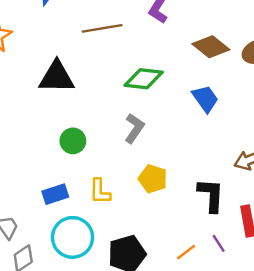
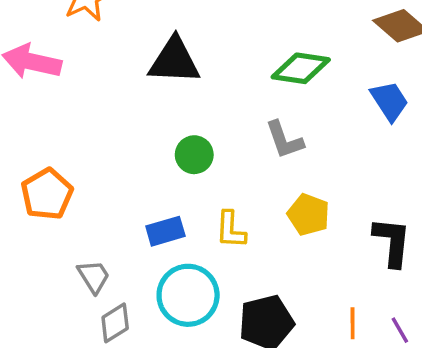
gray L-shape: (134, 128) -> (284, 140), turned 124
purple line: (219, 243) -> (400, 330), moved
orange line: (186, 252) -> (353, 323), turned -55

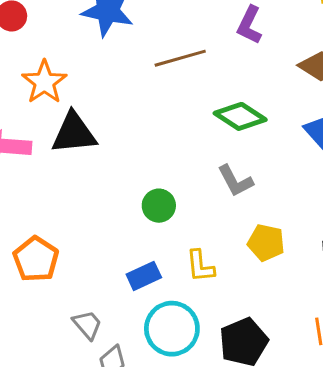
black triangle: (174, 61) -> (74, 133), moved
green diamond: (301, 68) -> (240, 116), turned 33

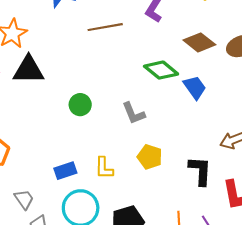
green diamond: (240, 116) -> (161, 70), moved
green circle: (159, 206) -> (80, 105), moved

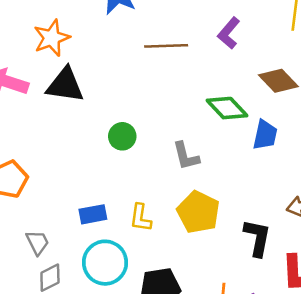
blue trapezoid: (195, 87) -> (265, 135), turned 40
yellow pentagon: (150, 157) -> (198, 212), size x1.4

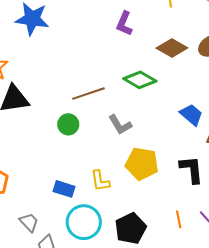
brown line: (166, 46) -> (88, 94), moved
blue trapezoid: (265, 135) -> (191, 115), moved, turned -45
blue rectangle: (93, 214) -> (64, 189), turned 45

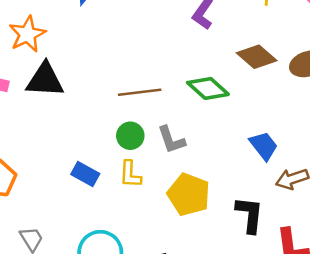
green circle: (68, 124) -> (130, 136), moved
yellow L-shape: (100, 181) -> (130, 174), moved
blue rectangle: (64, 189) -> (85, 174), moved

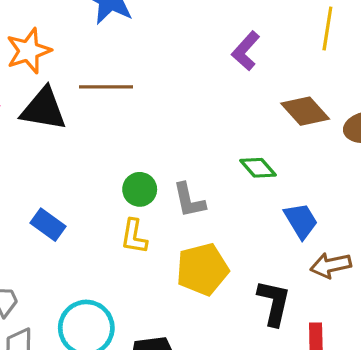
green diamond: (208, 88) -> (258, 168), moved, size x0.7
brown line: (140, 92) -> (106, 87), moved
blue rectangle: (85, 174) -> (48, 225), moved
yellow pentagon: (189, 194) -> (202, 269), turned 30

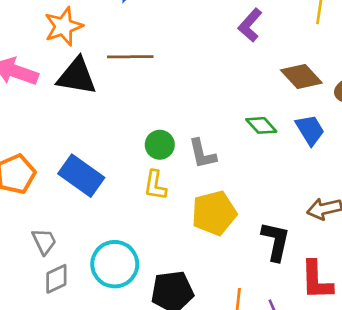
blue trapezoid: (301, 221) -> (310, 130), moved
blue rectangle: (48, 225) -> (81, 176), size x1.5

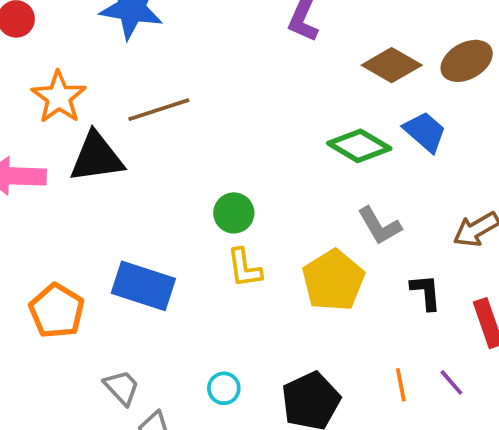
green diamond: (261, 125) -> (359, 146), size x1.4
gray L-shape: (202, 154) -> (379, 226), moved
black L-shape: (276, 241) -> (426, 292), size x0.7
cyan circle: (115, 264) -> (224, 388), size x0.5

